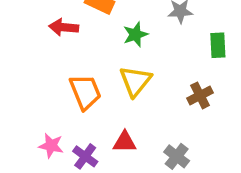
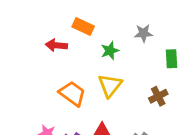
orange trapezoid: (85, 92) -> (72, 94), turned -32

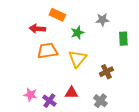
orange trapezoid: (72, 94) -> (47, 51), moved, turned -45
brown cross: (158, 96) -> (106, 72), moved

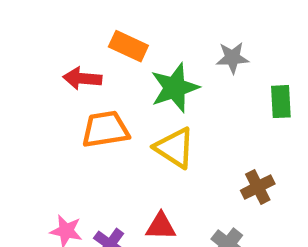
green star: (77, 33) -> (175, 88), size x1.5
yellow triangle: (77, 59) -> (175, 148), turned -36
brown cross: (106, 72) -> (258, 187), moved

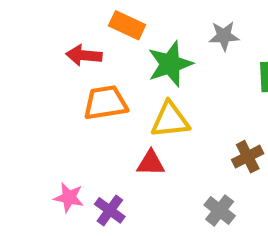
yellow triangle: (175, 148) -> (170, 120), turned -39
red triangle: (161, 226) -> (151, 163), moved

